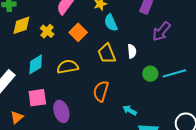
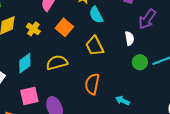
white semicircle: (132, 51) -> (130, 38), moved

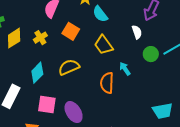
yellow cross: (33, 29) -> (40, 38), turned 32
pink square: (29, 96) -> (47, 104), turned 30
cyan arrow: (122, 101) -> (125, 69), moved, turned 40

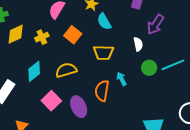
yellow trapezoid: (104, 45) -> (103, 53), turned -60
pink square: (47, 104) -> (51, 101), moved, turned 30
purple ellipse: (74, 112) -> (79, 107), moved

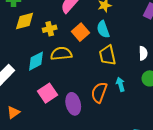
cyan semicircle: (104, 22) -> (103, 29), moved
yellow trapezoid: (103, 53) -> (108, 55), turned 65
yellow semicircle: (66, 70) -> (61, 54), moved

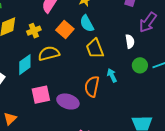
pink square: (47, 93) -> (41, 95), turned 30
purple ellipse: (73, 104) -> (68, 101), turned -50

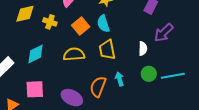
yellow cross: (34, 31) -> (50, 22), turned 32
yellow semicircle: (49, 54) -> (74, 54), moved
pink square: (41, 95) -> (35, 89), moved

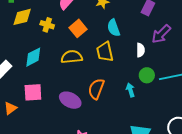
cyan semicircle: (103, 24) -> (114, 28), moved
cyan arrow: (120, 79) -> (130, 90), moved

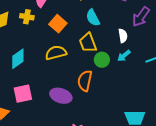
yellow cross: (47, 25) -> (27, 17), moved
green circle: (147, 75) -> (102, 60), moved
cyan arrow: (130, 90) -> (124, 56), moved, turned -104

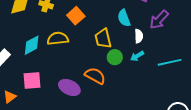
cyan semicircle: (93, 18) -> (124, 18), moved
yellow semicircle: (56, 53) -> (58, 39), moved
orange semicircle: (85, 81) -> (95, 76), turned 100

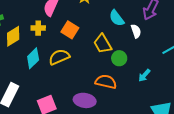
cyan diamond: (32, 45) -> (33, 58), moved
cyan arrow: (137, 56) -> (144, 75), moved

